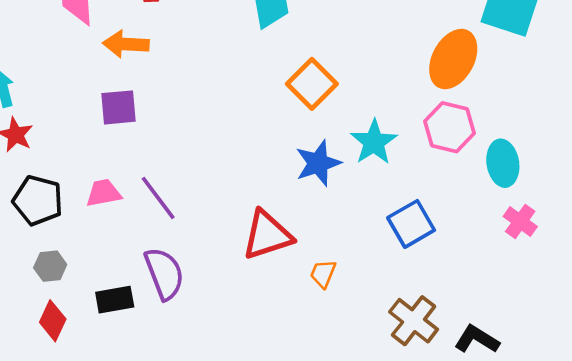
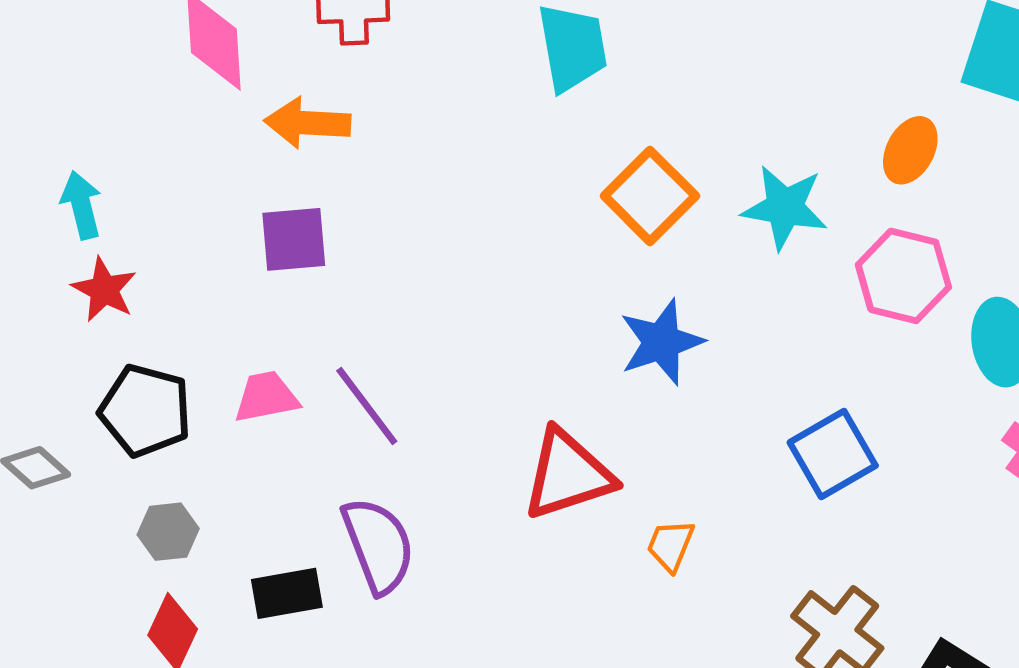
orange ellipse: (453, 59) -> (910, 150), size x0.6
cyan star: (374, 142) -> (785, 207), moved, turned -30

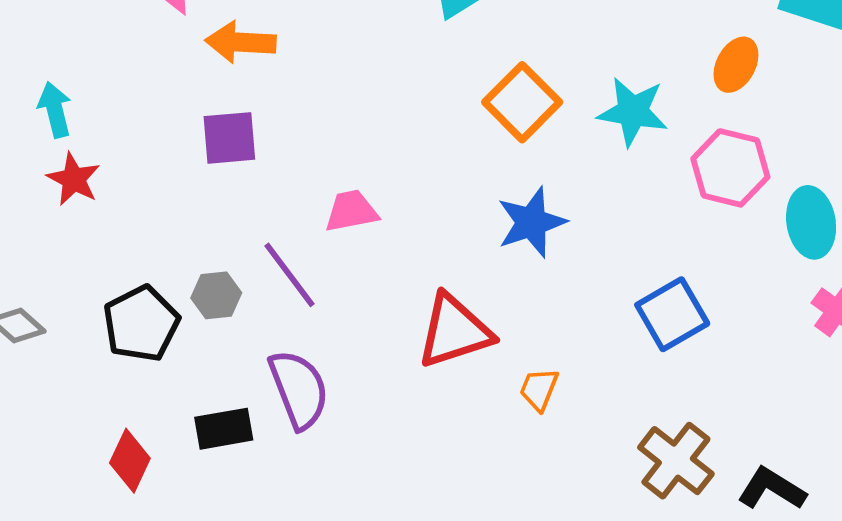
pink trapezoid: (266, 397) -> (351, 211), moved
black pentagon: (145, 411) -> (141, 324), moved, turned 30
gray hexagon: (168, 532) -> (216, 295), moved

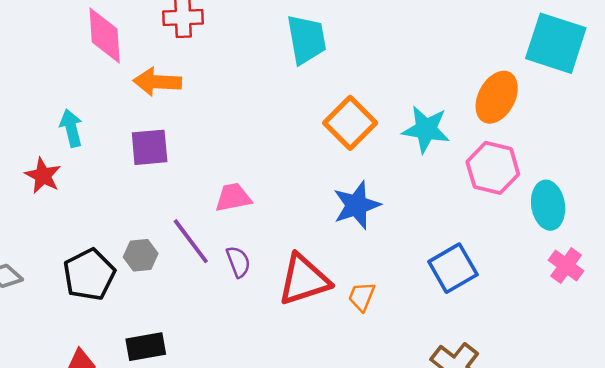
orange ellipse: (736, 65) -> (497, 97), size x1.4
cyan arrow: (55, 110) -> (71, 128), moved
purple semicircle: (299, 389) -> (238, 262), moved, size x0.6
orange trapezoid: (539, 389) -> (362, 296), moved

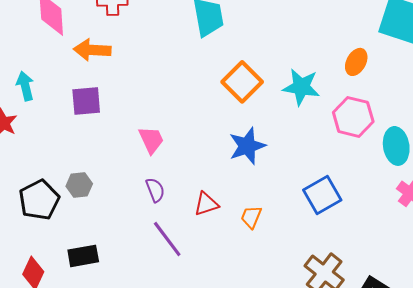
orange ellipse: (497, 97) -> (356, 62), size x0.7
pink trapezoid: (233, 197) -> (151, 140), turned 76
purple line: (191, 241) -> (167, 239), moved
red triangle: (304, 280) -> (206, 204), size x0.6

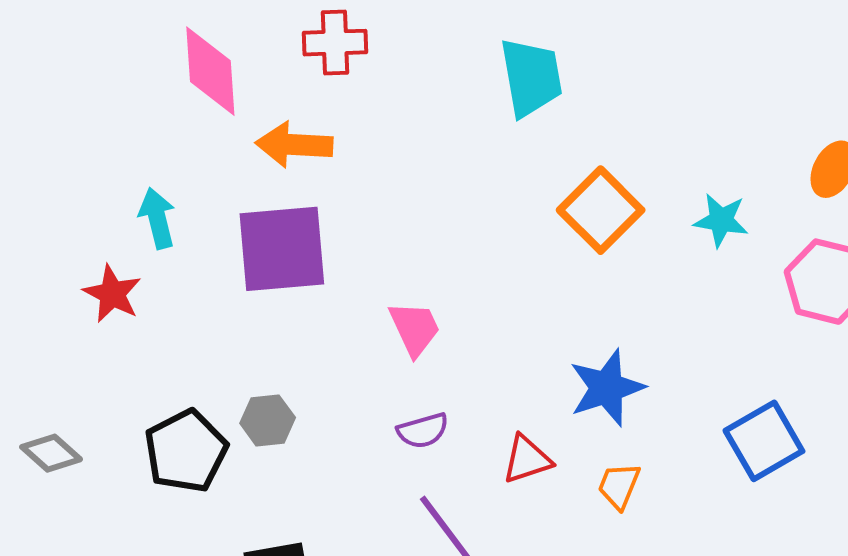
cyan star: (301, 87) -> (721, 220), size x0.7
purple square: (86, 101) -> (282, 249), size x1.5
blue star: (247, 146) -> (607, 388), moved
purple semicircle: (155, 190) -> (423, 431), turned 95

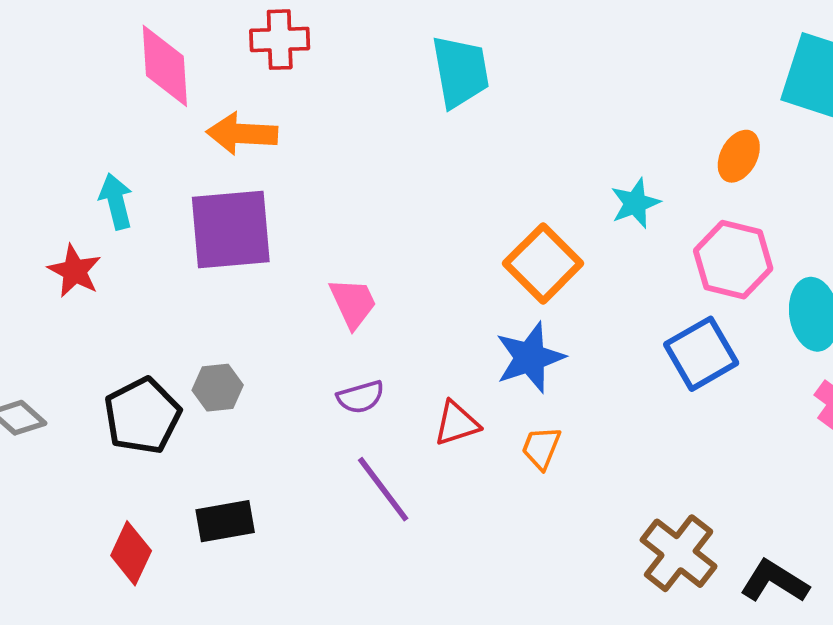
orange square: (601, 210) -> (543, 263), moved
cyan star: (721, 220) -> (635, 203), turned -30
blue square: (764, 441) -> (701, 354), moved

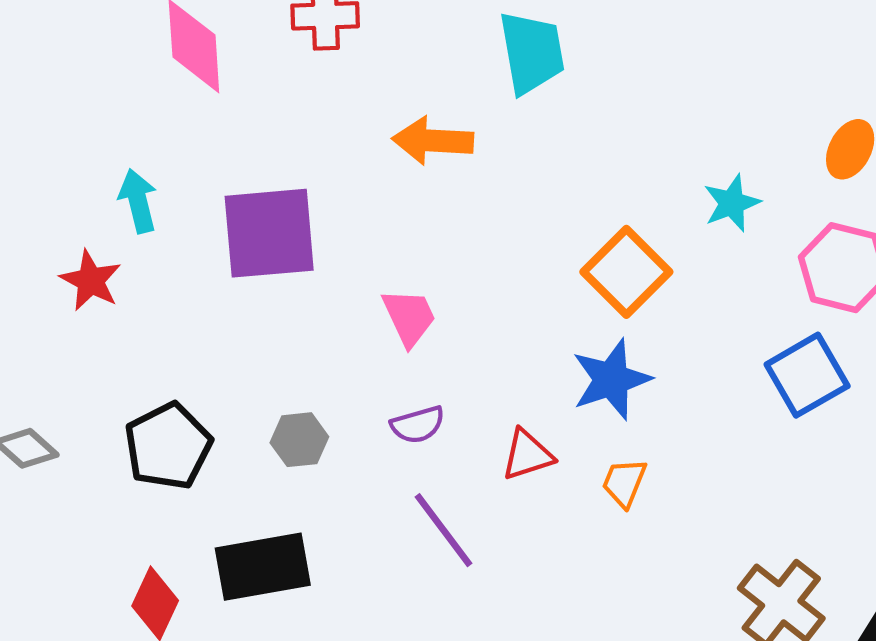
orange arrow: (242, 134) -> (433, 141), moved
gray hexagon: (218, 388) -> (299, 440), moved
black rectangle: (225, 521) -> (263, 567), size x1.4

